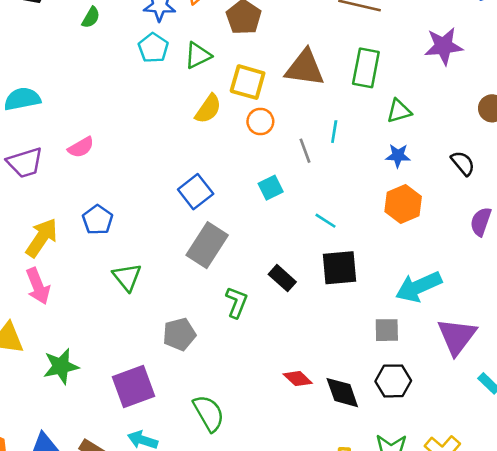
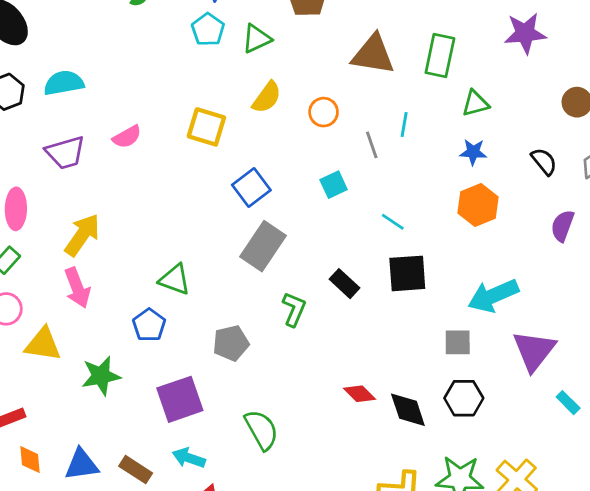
yellow square: (248, 82) -> (206, 127), moved
blue pentagon: (98, 220) -> (149, 325), moved
green triangle: (127, 277) -> (175, 280), turned -32

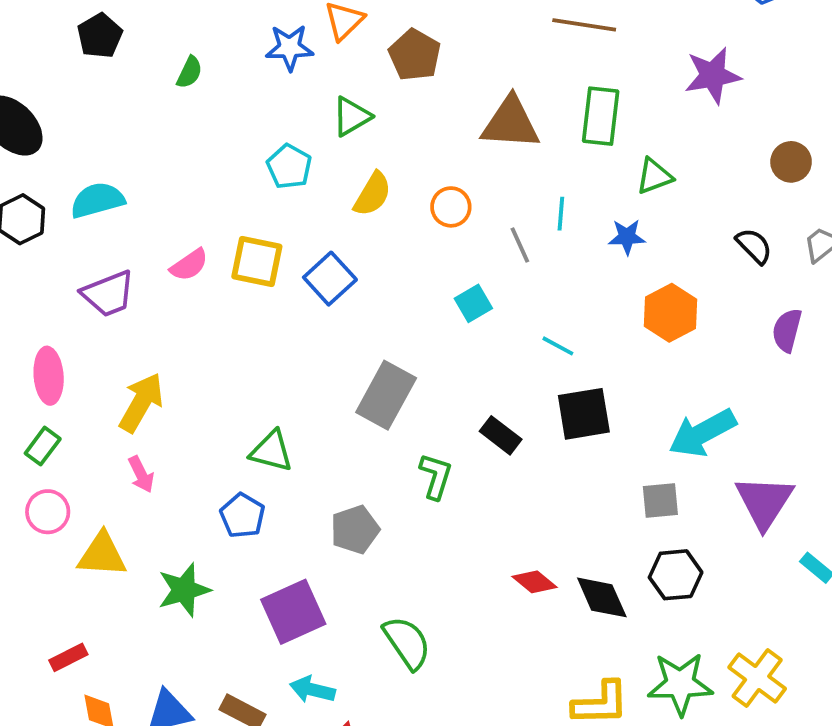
cyan pentagon: (208, 30) -> (289, 167), moved
yellow square: (206, 127) -> (257, 262), moved
blue star: (473, 152) -> (627, 237), moved
blue square: (251, 187) -> (330, 279), moved
pink arrow: (77, 288) -> (141, 474), size x0.7

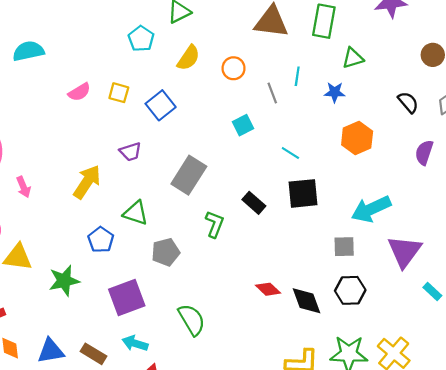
yellow square: (257, 262) -> (119, 93), size x0.7
purple trapezoid: (108, 294) -> (130, 152), moved, size x0.7
yellow arrow: (141, 403) -> (87, 182), moved
green triangle: (271, 451) -> (136, 213), moved
pink arrow: (141, 474) -> (24, 187), moved

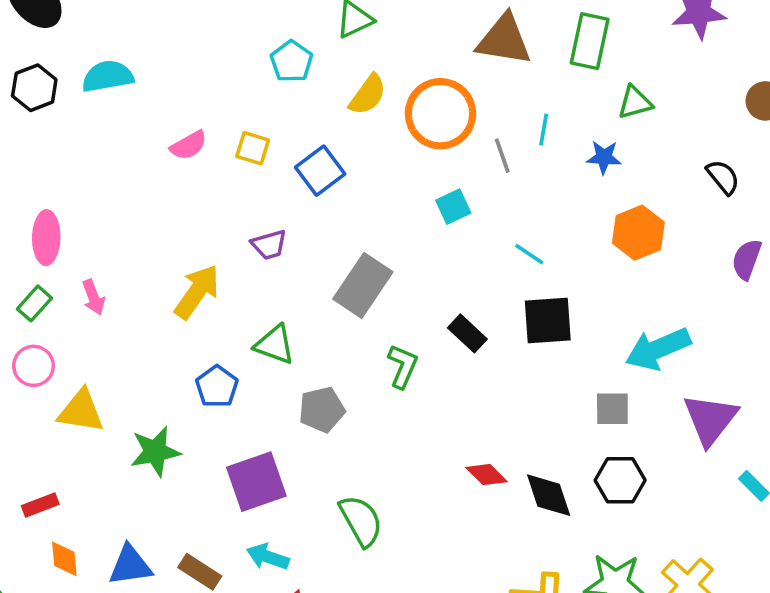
orange circle: (234, 68) -> (440, 114), size x1.8

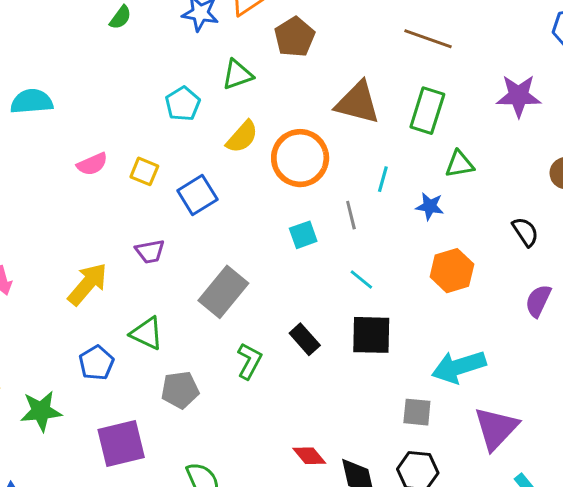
gray line: (502, 156) -> (351, 215), moved

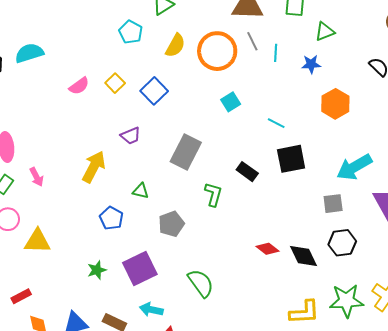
yellow square: (144, 171) -> (115, 83), turned 36
gray line: (351, 215) -> (252, 41), moved
green triangle: (147, 333) -> (141, 191), size x0.7
green star: (41, 411) -> (97, 270), moved, size x0.7

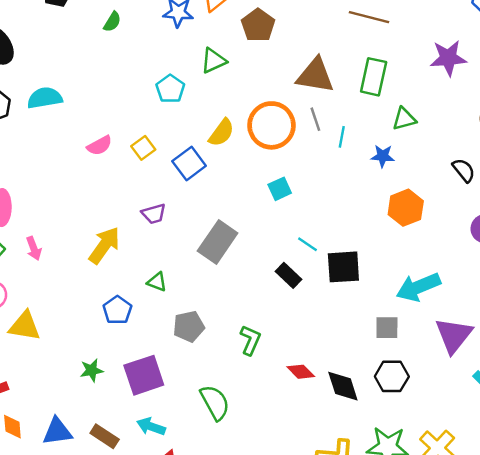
yellow semicircle: (175, 45) -> (221, 133), moved
cyan line: (276, 123) -> (307, 244), moved
green L-shape: (213, 194) -> (250, 340), moved

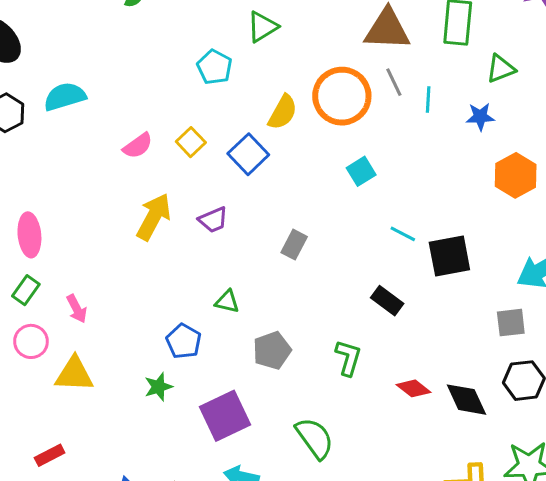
gray rectangle: (218, 242) -> (294, 245), size x0.6
yellow arrow: (104, 245) -> (154, 217), moved
pink arrow: (34, 248) -> (77, 309), moved
black rectangle: (288, 275) -> (387, 301), moved
green star: (92, 370) -> (158, 387), moved

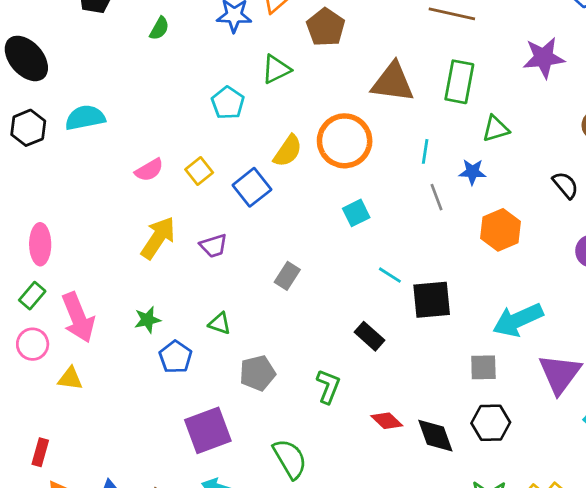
gray line: (394, 82) -> (436, 197), moved
pink arrow: (77, 309) -> (78, 317), size x1.8
yellow triangle: (74, 374) -> (70, 379), size x0.7
green star: (158, 387) -> (147, 320), moved
red rectangle: (50, 455) -> (40, 452), turned -52

